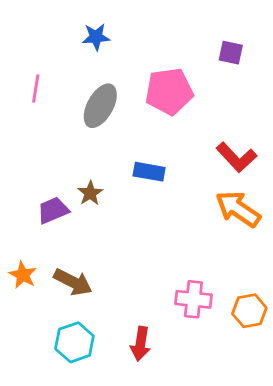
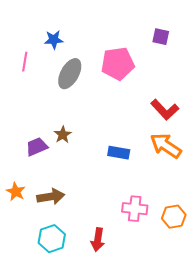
blue star: (96, 37) -> (54, 40), moved
blue rectangle: (149, 172) -> (119, 153), moved
brown arrow: (73, 282) -> (51, 197), turned -36

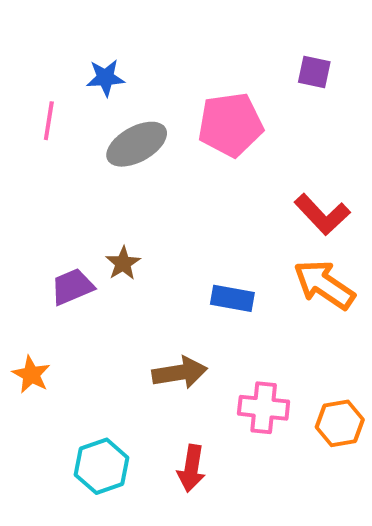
gray ellipse: (70, 74) -> (137, 144), turned 32
brown arrow: (51, 197) -> (180, 373), moved

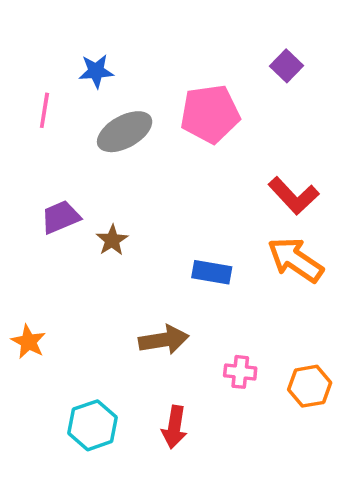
purple square: (314, 72) -> (286, 66), turned 32
purple trapezoid: (72, 287) -> (60, 217), moved
pink cross: (264, 408) -> (240, 372), size x0.7

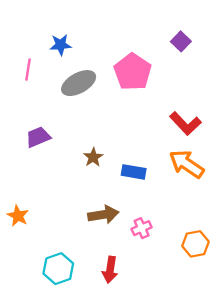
pink pentagon: (210, 114) -> (133, 72), turned -30
brown star: (112, 240) -> (93, 157), moved
pink cross: (240, 372) -> (142, 228), moved, turned -30

